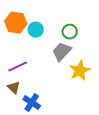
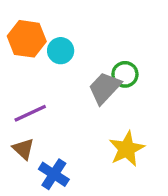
green circle: (70, 32) -> (125, 74), moved
yellow star: (80, 71) -> (127, 149), moved

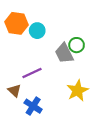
gray trapezoid: (105, 88) -> (64, 53), turned -70
purple line: (30, 113) -> (32, 73), moved

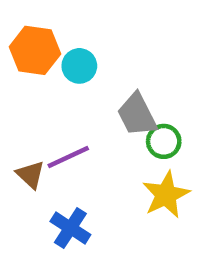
green circle: (77, 45) -> (164, 141), moved
brown triangle: (14, 91) -> (30, 175), moved

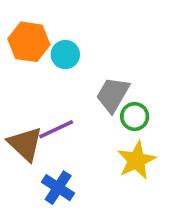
gray trapezoid: (137, 115) -> (113, 95), turned 57
brown triangle: (30, 175) -> (25, 144), size x1.5

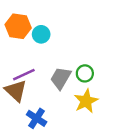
gray trapezoid: (113, 95) -> (61, 78), moved
purple line: (56, 129) -> (24, 75), moved

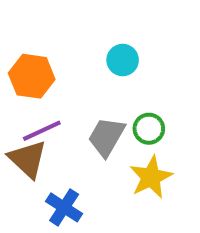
orange hexagon: (18, 26) -> (32, 76), moved
cyan circle: (41, 34) -> (123, 60), moved

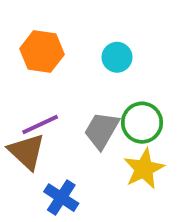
orange hexagon: (32, 76) -> (42, 51), moved
green circle: (149, 129) -> (142, 123), size x1.4

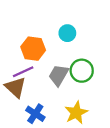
orange hexagon: (42, 51) -> (33, 49), moved
yellow star: (144, 169) -> (76, 113), moved

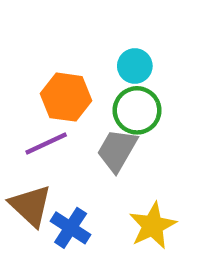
green circle: (82, 71) -> (137, 110), moved
brown triangle: (15, 87) -> (31, 206), moved

